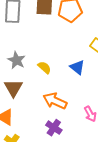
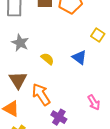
gray star: (17, 60) -> (20, 43), moved
orange arrow: (55, 101) -> (41, 94), moved, turned 35

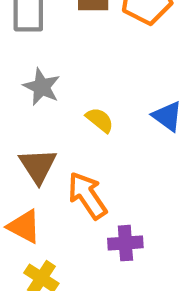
purple cross: (59, 117) -> (125, 243), turned -35

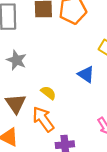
yellow semicircle: (100, 120) -> (48, 93), moved

